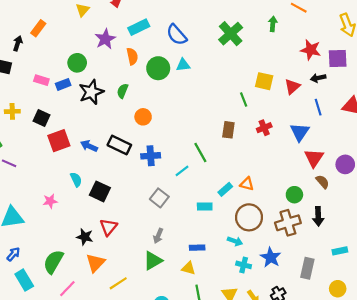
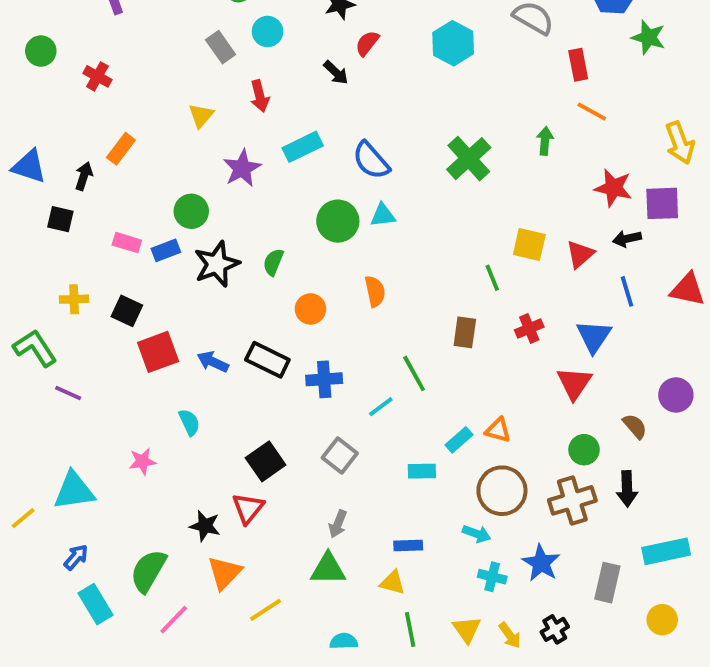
orange semicircle: (132, 56) -> (375, 291), moved
red triangle: (314, 158) -> (574, 383), moved
black square: (100, 191) -> (266, 461), moved, turned 30
cyan rectangle: (340, 251) -> (666, 551), size x1.6
green triangle: (153, 261) -> (328, 569), turned 30

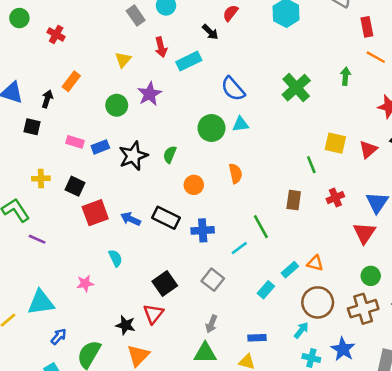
cyan rectangle: (303, 147) -> (189, 61), moved
green circle: (191, 211) -> (117, 105), moved
cyan rectangle: (422, 471) -> (266, 290), turned -48
cyan arrow: (477, 534) -> (301, 330), turned -72
blue arrow: (76, 557) -> (59, 337), moved

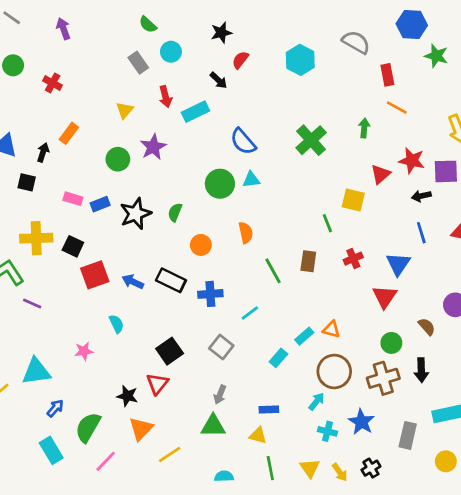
red triangle: (368, 149) -> (380, 174), moved
yellow cross: (41, 179) -> (36, 238), size x1.6
green line: (261, 227) -> (273, 271), moved

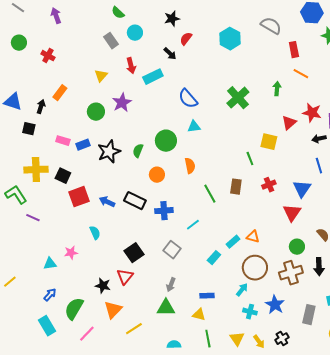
green circle: (220, 184) -> (166, 141), moved
cyan triangle: (36, 371) -> (50, 264), moved, size x0.6

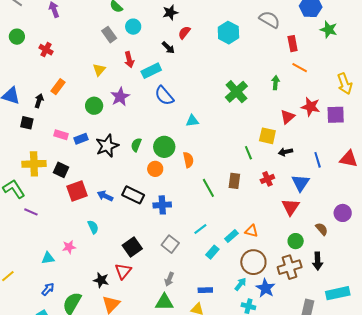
blue semicircle: (188, 99) -> (164, 96), moved
black arrow: (319, 139) -> (286, 152), moved
green circle: (166, 141) -> (164, 147), moved
cyan line: (193, 225) -> (200, 229), moved
blue star: (275, 305) -> (265, 288), moved

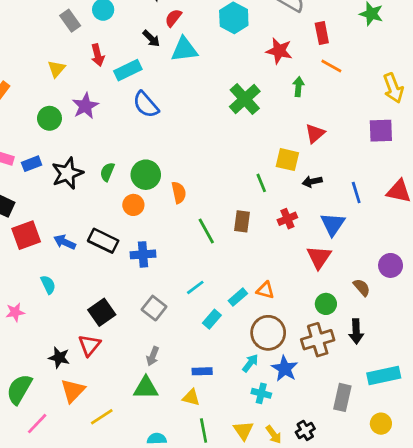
red star: (311, 107) -> (279, 51), moved
cyan triangle: (192, 121) -> (184, 50), moved, size x1.5

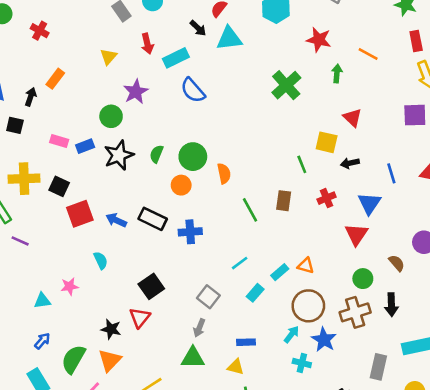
red rectangle: (322, 33) -> (416, 41), moved
green circle: (49, 118) -> (111, 116), moved
red triangle: (315, 133) -> (352, 118), turned -36
gray square: (154, 308) -> (208, 297), moved
orange triangle: (73, 391) -> (110, 360), moved

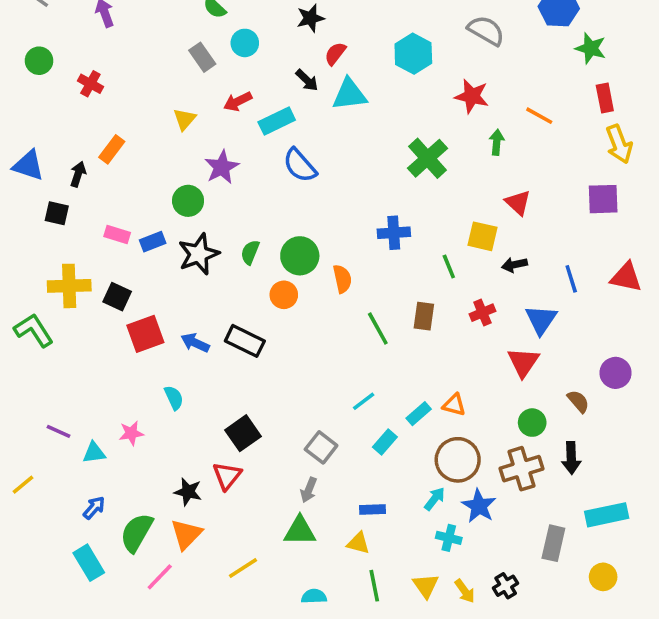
red arrow: (147, 44) -> (238, 101), turned 78
blue cross: (190, 232) -> (394, 233), moved
purple line: (20, 241) -> (59, 431), moved

